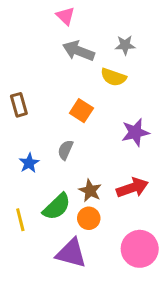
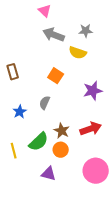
purple triangle: (71, 253) -> (49, 174), size x0.7

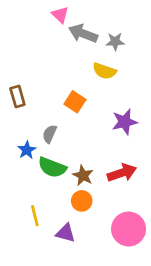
gray arrow: (54, 35) -> (83, 33), moved
gray semicircle: (45, 103) -> (50, 134), moved
green semicircle: (39, 142) -> (52, 167), moved, turned 65
yellow line: (14, 151) -> (35, 216), moved

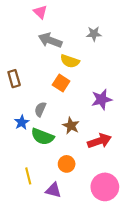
pink triangle: (60, 15) -> (40, 12), moved
gray arrow: (83, 33) -> (50, 40), moved
yellow semicircle: (104, 71) -> (70, 61), moved
brown star: (83, 175) -> (71, 126), moved

